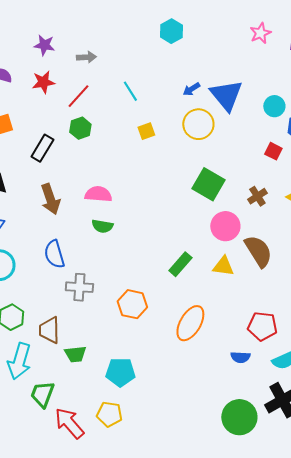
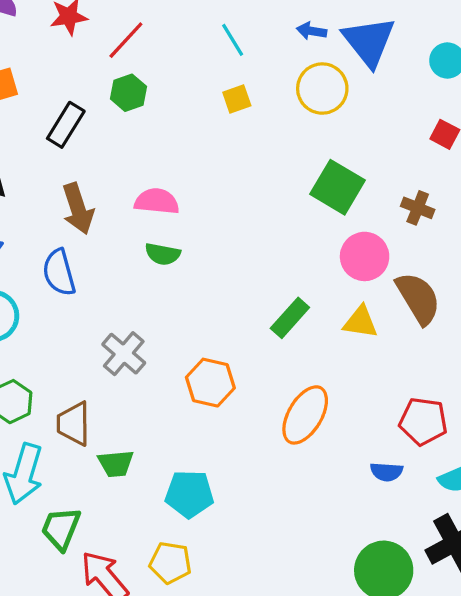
blue arrow: (191, 89) -> (312, 31), turned 42
cyan line: (130, 91) -> (233, 40), moved
brown cross: (257, 196) -> (418, 208), turned -36
blue semicircle: (54, 254) -> (59, 272), moved
gray cross: (79, 287) -> (124, 354), turned 36

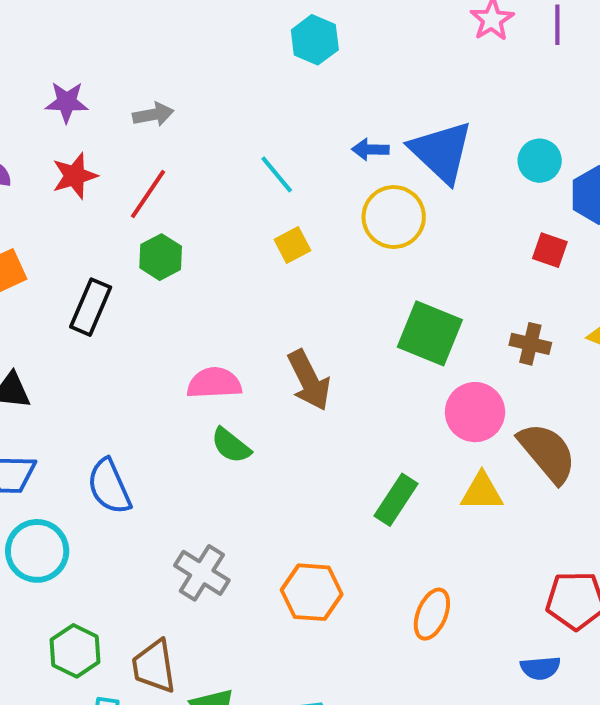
brown arrow: (78, 209) -> (309, 380), moved
green semicircle: (163, 254) -> (231, 446), turned 36
orange ellipse: (305, 415) -> (432, 614), size x0.7

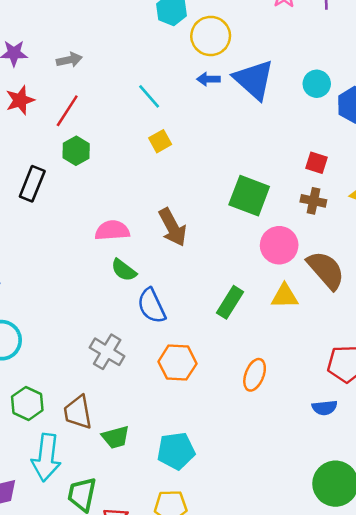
yellow circle: (394, 217) -> (211, 36), moved
red square: (550, 250) -> (316, 163), moved
blue semicircle: (109, 486) -> (152, 306), moved

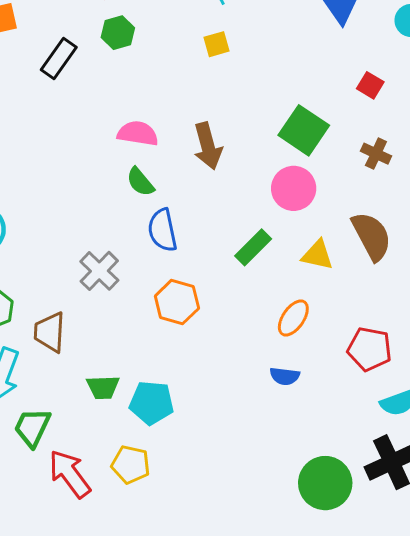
red square: (316, 163) -> (370, 85), moved
pink circle: (279, 245) -> (294, 188), moved
orange ellipse: (255, 375) -> (293, 318), moved
blue semicircle: (325, 408) -> (285, 376), moved
green trapezoid: (116, 437) -> (103, 387), moved

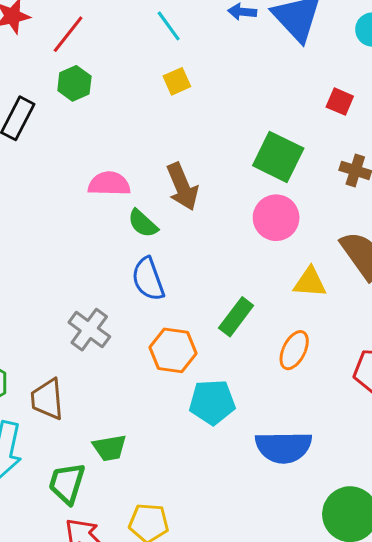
green semicircle: (140, 182) -> (143, 223), moved
green rectangle: (253, 247) -> (236, 317), moved
blue semicircle: (285, 376) -> (284, 447), moved, size x1.8
cyan pentagon: (152, 403) -> (212, 402), moved
green trapezoid: (32, 427) -> (67, 483), moved

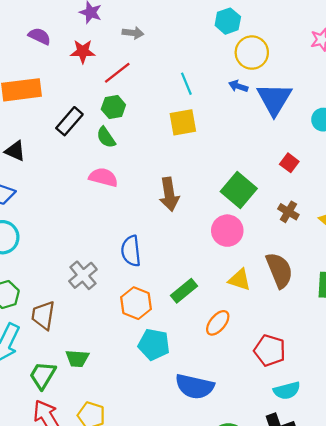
yellow square: (177, 81) -> (183, 122), size x1.5
pink semicircle: (109, 184) -> (103, 177), moved
green semicircle: (143, 223) -> (106, 137), moved

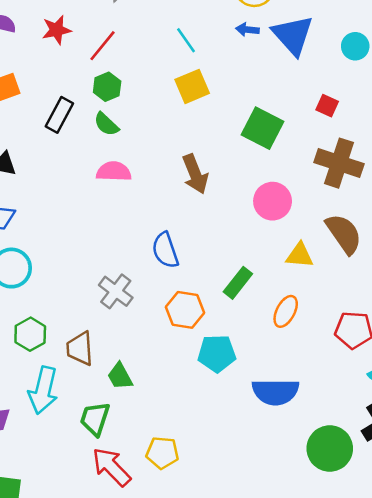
green square: (239, 190) -> (263, 128), moved
brown cross: (288, 212) -> (339, 163), size x1.8
green trapezoid: (77, 358) -> (120, 376), moved, turned 70

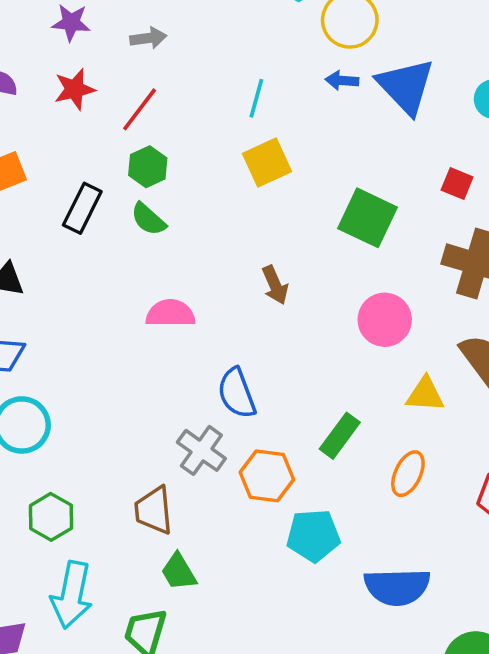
cyan line: (186, 40) -> (256, 98), turned 52
pink semicircle: (114, 172) -> (170, 313), moved
brown arrow: (195, 174) -> (275, 285), size x0.7
gray cross: (116, 291) -> (201, 450), moved
brown trapezoid: (80, 349) -> (154, 510), moved

